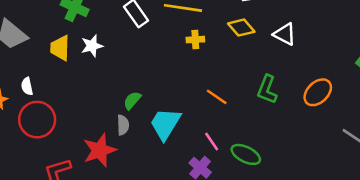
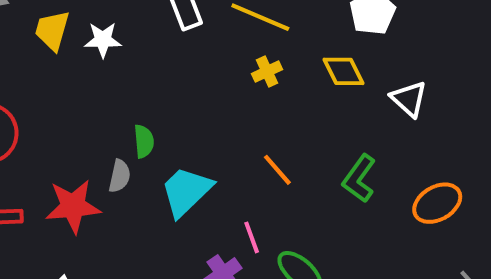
yellow cross: (195, 40) -> (267, 72), turned -36
green semicircle: (132, 100) -> (144, 141), turned 120

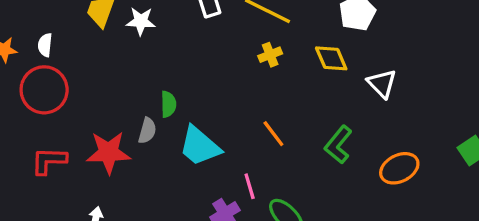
cyan trapezoid: (186, 191) -> (200, 146), turned -99

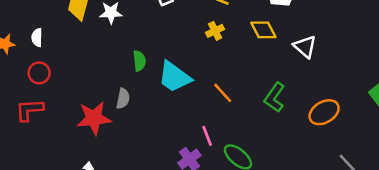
red circle: (44, 90) -> (39, 73), size x0.6
green semicircle: (168, 104) -> (139, 61), moved
cyan trapezoid: (200, 146) -> (174, 77), moved
red L-shape: (49, 161) -> (29, 110), moved

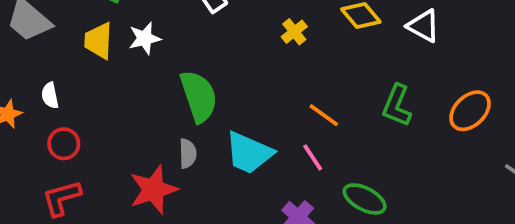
green semicircle: (139, 61) -> (199, 96), size x1.8
cyan trapezoid: (174, 77) -> (249, 153), moved
pink line: (207, 136) -> (313, 157), moved

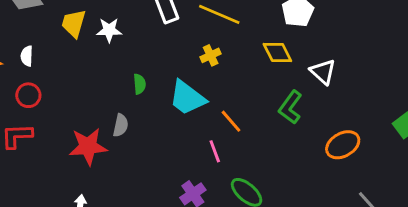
yellow cross: (294, 32) -> (211, 55), moved
green semicircle: (199, 96) -> (140, 84), size x0.5
green L-shape: (397, 106) -> (290, 107), moved
cyan trapezoid: (249, 153) -> (187, 98), moved

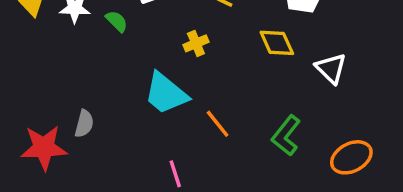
green semicircle: (140, 84) -> (117, 21), moved, turned -42
green L-shape: (290, 107) -> (286, 136), moved
pink line: (215, 151) -> (175, 174), moved

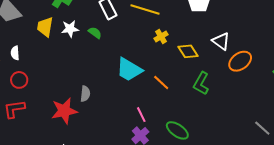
yellow cross: (196, 43) -> (161, 36), moved
yellow diamond: (277, 43) -> (188, 51), moved
orange ellipse: (351, 157) -> (240, 61), moved

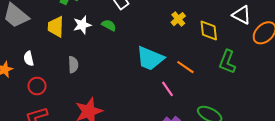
yellow diamond: (188, 51) -> (209, 30), turned 35
gray semicircle: (85, 94) -> (73, 65), moved
pink line: (141, 115) -> (167, 89), moved

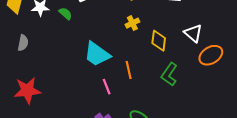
orange line: (185, 67) -> (129, 70), turned 30

